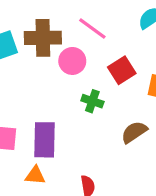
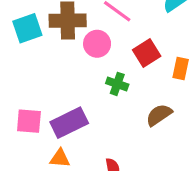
purple rectangle: (44, 140) -> (69, 123), turned 63

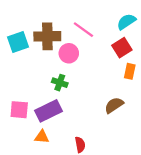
red square: (147, 53) -> (122, 48), moved
green cross: (117, 84) -> (60, 83), moved

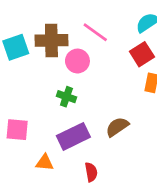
brown semicircle: (114, 105) -> (117, 127), moved
purple rectangle: (48, 111) -> (73, 136), moved

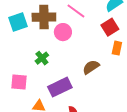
green cross: (66, 97) -> (42, 58), moved, turned 32
brown semicircle: (117, 127) -> (91, 67), moved

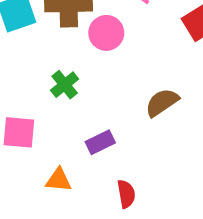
purple rectangle: (60, 87) -> (100, 142), size x0.6

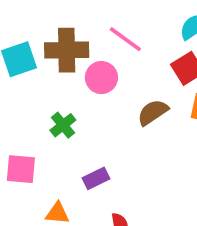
brown semicircle: (162, 102) -> (153, 112), moved

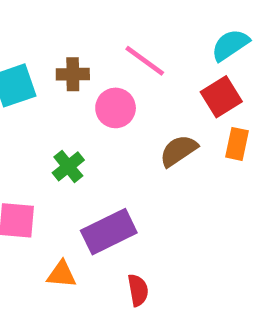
brown cross: (67, 50) -> (73, 74), size x0.6
purple rectangle: (96, 178) -> (109, 232), size x1.6

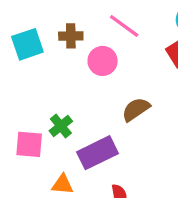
brown semicircle: (179, 151) -> (136, 109), moved
green cross: (68, 166) -> (61, 126), moved

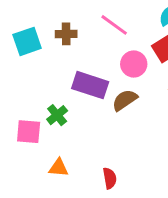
pink circle: (103, 61) -> (134, 64), moved
purple rectangle: (98, 153) -> (90, 85), moved, turned 44

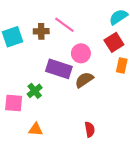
pink line: (114, 25) -> (64, 25), moved
pink circle: (134, 64) -> (81, 53), moved
red semicircle: (110, 178) -> (90, 129), moved

